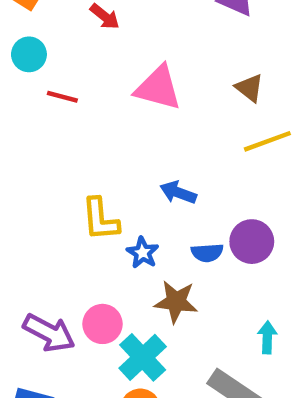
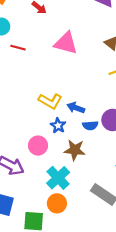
blue arrow: (178, 193) -> (76, 108), moved
yellow L-shape: (100, 219) -> (50, 101), moved, turned -55
pink circle: (102, 324) -> (38, 146), moved

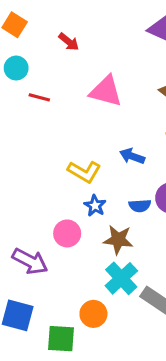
blue arrow: (76, 108) -> (132, 156), moved
cyan cross: (58, 178) -> (121, 278), moved

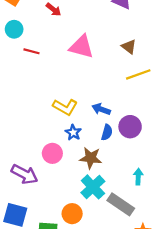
blue arrow: (132, 156) -> (101, 109), moved
blue semicircle: (140, 206) -> (107, 132), turned -70

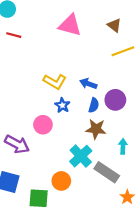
red line: (31, 51) -> (14, 35), moved
brown star: (91, 158) -> (96, 129), moved

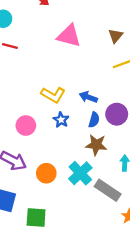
brown triangle: (114, 25) -> (116, 36), turned 32
pink circle: (43, 125) -> (26, 126), moved
orange circle: (61, 181) -> (46, 173), moved

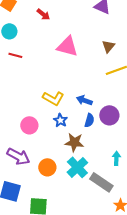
brown star: (96, 145) -> (74, 142), moved

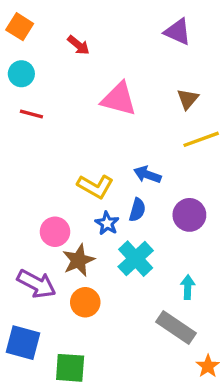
blue arrow: (84, 100) -> (147, 175), moved
blue semicircle: (89, 120) -> (137, 210), moved
brown star: (74, 142) -> (78, 260), moved, turned -30
cyan arrow: (116, 158) -> (188, 287), moved
cyan cross: (77, 167) -> (136, 259), moved

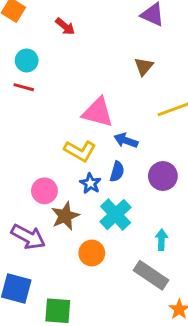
cyan circle: (21, 74) -> (27, 60), moved
pink triangle: (119, 99) -> (98, 112), moved
brown triangle: (188, 99) -> (144, 66), moved
orange circle: (85, 302) -> (92, 253), moved

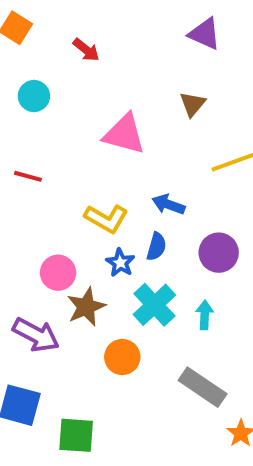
red line: (24, 87) -> (28, 176), moved
pink triangle: (98, 112) -> (124, 134), moved
cyan arrow: (161, 240) -> (205, 315), moved

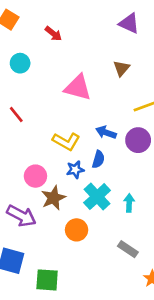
red line: (28, 176) -> (16, 114), turned 36
purple circle: (219, 253) -> (138, 140), moved
blue star: (120, 263) -> (75, 170), turned 30
gray rectangle: (203, 387) -> (128, 249), size x0.7

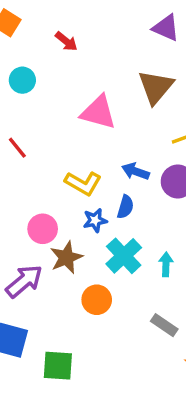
brown triangle: (121, 68) -> (156, 87), size x1.6
purple arrow: (21, 216) -> (24, 281), turned -68

